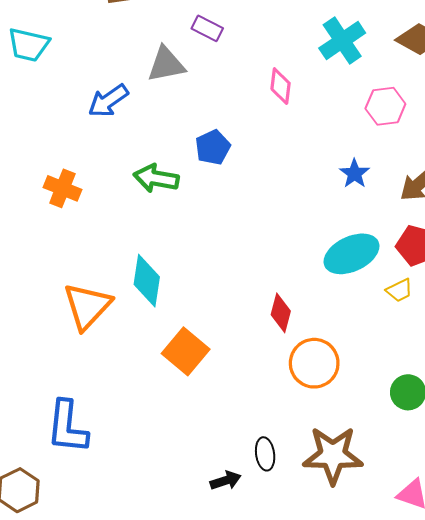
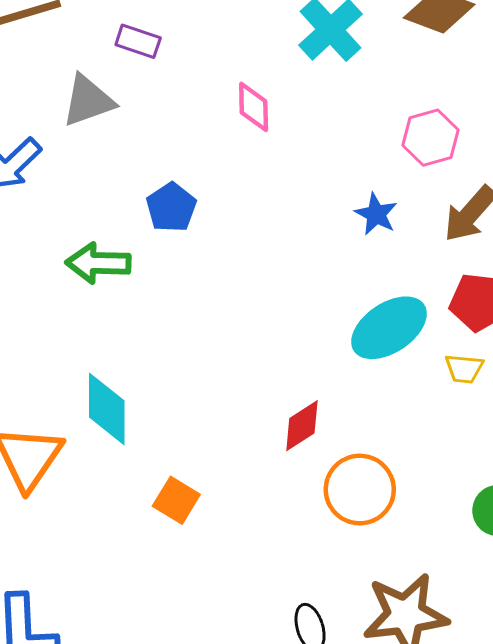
pink hexagon: (385, 106) -> (431, 138), moved
yellow trapezoid: (399, 290) -> (464, 369), turned 40
red diamond: (281, 313) -> (302, 426), turned 51
orange square: (186, 351) -> (176, 500), size x0.7

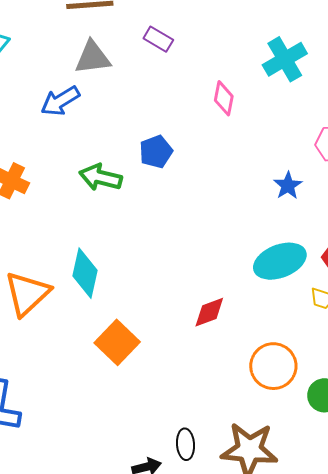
gray triangle: (88, 101) -> (93, 58), moved
orange circle: (360, 490) -> (273, 366), moved
orange square: (176, 500) -> (117, 342), size x1.4

